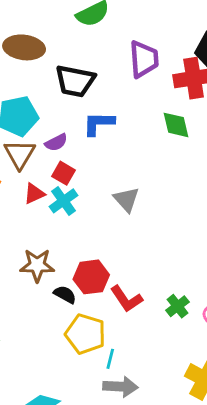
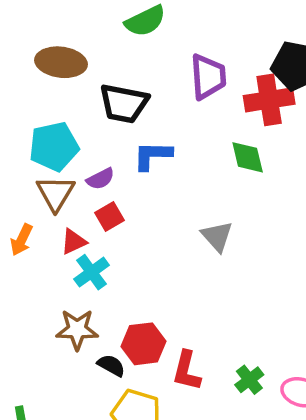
red square: (63, 173) -> (109, 216), turned 30
gray triangle: (126, 199) -> (217, 236), moved
cyan cross: (63, 201) -> (91, 272), moved
red L-shape: (126, 299) -> (187, 371), turned 48

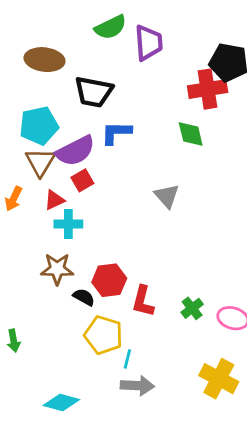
purple trapezoid: (208, 77) -> (149, 43), moved
purple semicircle: (100, 179) -> (75, 151), size x1.8
cyan cross: (91, 272) -> (68, 224), turned 36

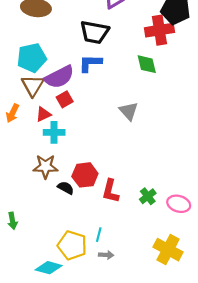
black trapezoid: (94, 92) -> (95, 32), moved
yellow pentagon: (104, 335) -> (72, 245), moved
gray arrow: (137, 386) -> (106, 255), size x0.6

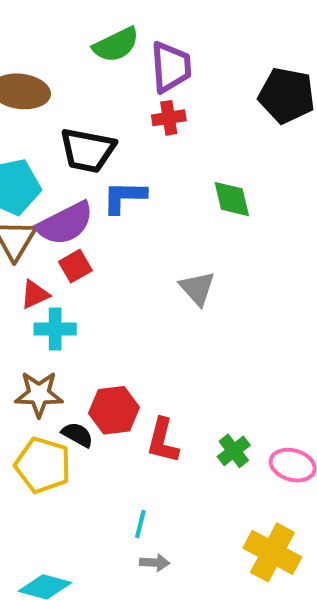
red cross: (159, 30) -> (169, 118), moved, size x0.6
black trapezoid: (95, 32) -> (88, 150), moved
yellow pentagon: (72, 245) -> (43, 465), moved

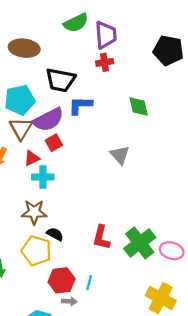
red hexagon: (114, 410) -> (62, 280), moved
green cross: (234, 451) -> (140, 243), size x1.8
gray arrow: (155, 563) -> (69, 301), moved

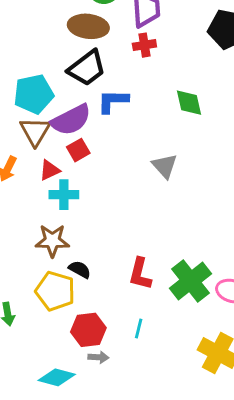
brown ellipse: (24, 48) -> (88, 26), moved
black trapezoid: (60, 80) -> (87, 68), turned -48
cyan line: (89, 283) -> (139, 328), moved

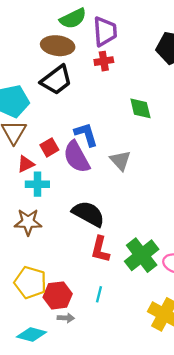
blue L-shape: (113, 101) -> (86, 134), moved, turned 72
purple semicircle: (71, 120) -> (77, 157), moved, turned 88
black semicircle: (80, 269) -> (88, 214), moved, size x1.8
yellow pentagon: (55, 291) -> (30, 282), moved

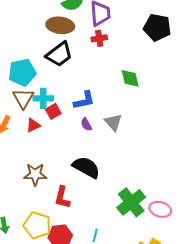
blue L-shape: (86, 134) -> (84, 100), turned 95
purple semicircle: (77, 157) -> (86, 124), moved, size x0.5
cyan cross: (37, 184) -> (43, 98), moved
red L-shape: (100, 249) -> (62, 197), moved

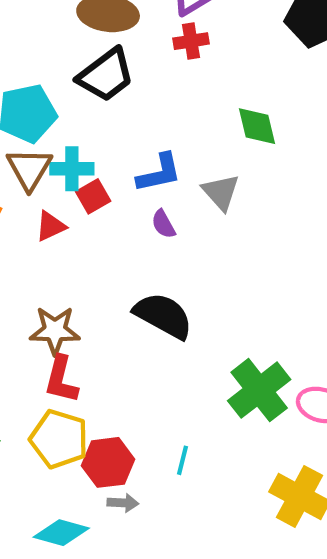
gray triangle: (113, 122) -> (221, 192), moved
red L-shape: (62, 197) -> (61, 379), moved

